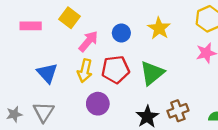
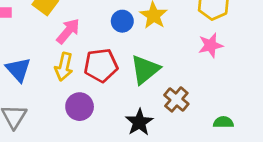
blue circle: (121, 33) -> (122, 21), moved
brown cross: (178, 111) -> (176, 99), moved, turned -30

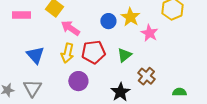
pink arrow: (68, 31) -> (70, 28), turned -96
pink star: (211, 45) -> (149, 33), moved, turned -30
green triangle: (145, 70) -> (124, 55), size x0.7

